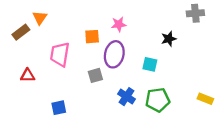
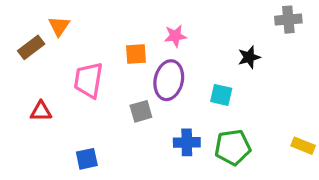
blue cross: (126, 97) -> (187, 142), turned -35

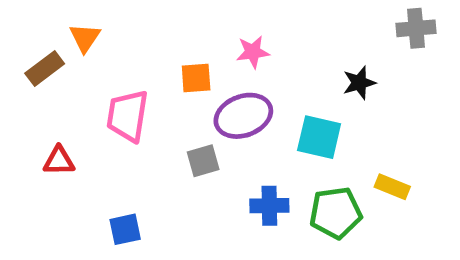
purple ellipse: (169, 80) -> (243, 116), turned 57
cyan square: (221, 95) -> (319, 137), size x1.4
yellow rectangle: (303, 146) -> (392, 187), moved

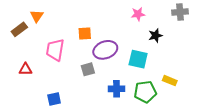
pink star: (253, 52) -> (138, 14), moved

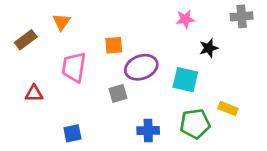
orange triangle: (37, 16) -> (61, 22), moved
blue cross: (117, 89) -> (148, 131), moved

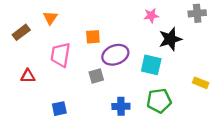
black star: (209, 48) -> (170, 39), size x1.5
yellow rectangle: (228, 109) -> (201, 83), moved

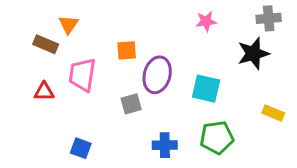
brown rectangle: (21, 32) -> (46, 44), moved, turned 60
black star: (170, 39) -> (253, 53), moved
purple ellipse: (115, 55) -> (157, 75), turned -55
red triangle: (28, 76) -> (44, 92), moved
blue square: (59, 109) -> (81, 148), turned 32

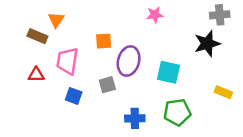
pink star: (206, 21) -> (155, 15), moved
blue square: (81, 148) -> (74, 96), moved

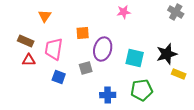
gray cross: (220, 15) -> (176, 12), turned 35
brown rectangle: (37, 36) -> (26, 41), moved
black star: (207, 44) -> (167, 54), moved

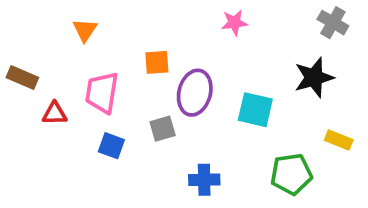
brown rectangle: (26, 41) -> (22, 77), moved
black star: (167, 54) -> (314, 77), moved
green pentagon: (142, 90) -> (291, 174), moved

